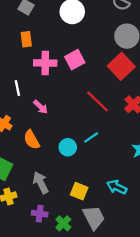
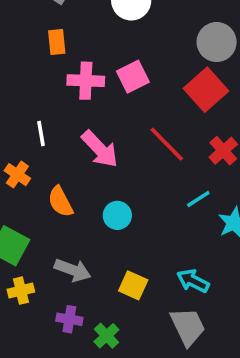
white line: (17, 88) -> (41, 134), moved
pink arrow: (41, 107) -> (100, 149), moved, size x1.6
cyan line: (91, 137) -> (198, 199), moved
gray arrow: (41, 183) -> (73, 270), turned 135
gray trapezoid: (94, 217) -> (188, 327), moved

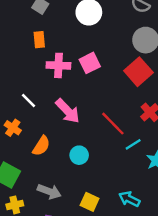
white line: (41, 134) -> (29, 101), turned -35
red line: (167, 144) -> (113, 124), moved
orange semicircle: (60, 202) -> (41, 146), turned -120

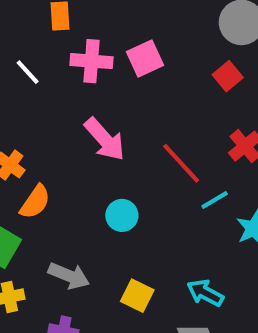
red square: (138, 72) -> (228, 76), size x0.6
white line: (29, 101) -> (28, 72), moved
orange semicircle: (41, 146) -> (35, 202), moved

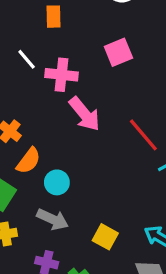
pink cross: (91, 61) -> (61, 75), moved
cyan circle: (122, 215) -> (57, 182), moved

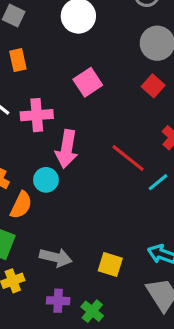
pink arrow: (85, 114) -> (67, 149), turned 60
cyan circle: (57, 182) -> (46, 180), moved

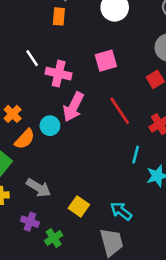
orange rectangle: (18, 60) -> (59, 16), moved
red line: (128, 158) -> (120, 111), moved
cyan line: (158, 182) -> (136, 155), turned -54

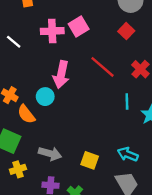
pink cross: (59, 74) -> (52, 31), moved
orange semicircle: (25, 139) -> (26, 114), turned 114

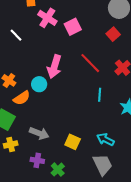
pink cross: (52, 31) -> (47, 18), moved, turned 30
cyan line: (127, 102) -> (100, 95), moved
orange semicircle: (26, 114) -> (22, 98), turned -90

